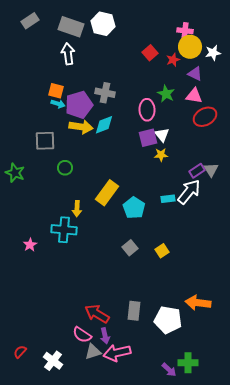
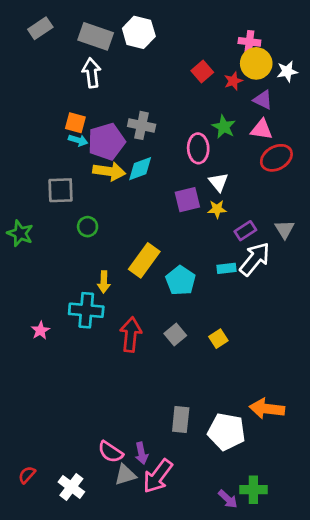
purple square: (148, 138) -> (187, 200), moved
purple rectangle: (197, 171) -> (245, 231), moved
red arrow: (97, 314) -> (131, 335), moved, turned 65
pink arrow: (117, 353) -> (158, 476), turned -40

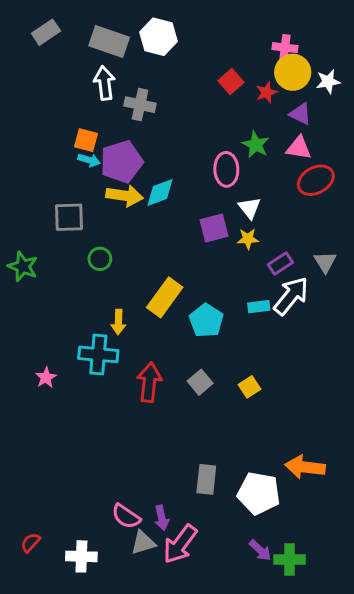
gray cross: (142, 125) -> (140, 105), moved
white cross: (71, 487) -> (81, 556), turned -35
purple arrow: (228, 499) -> (260, 550), moved

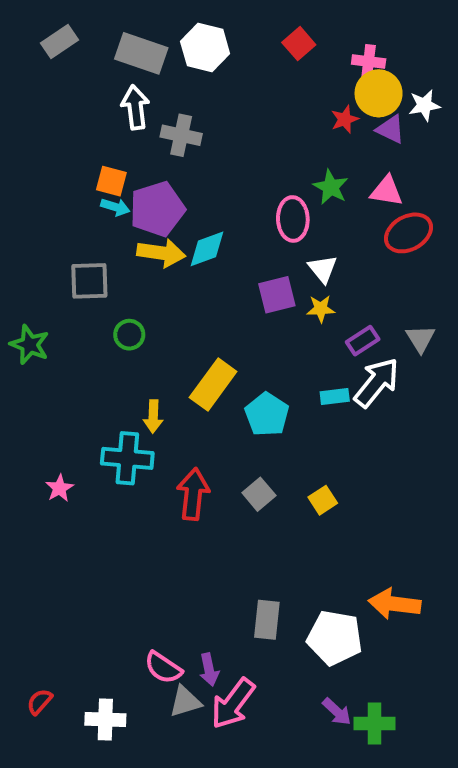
red square: (231, 81) -> (299, 44), moved
purple triangle: (300, 114) -> (391, 129), moved

